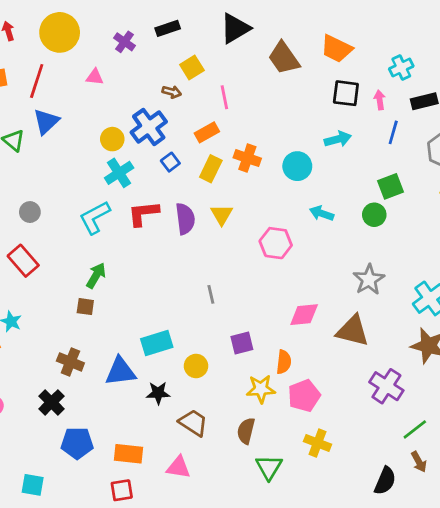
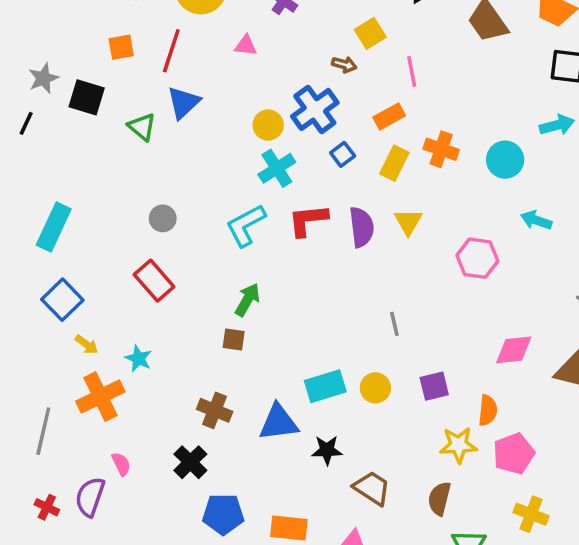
yellow circle: (196, 366) -> (375, 388), moved

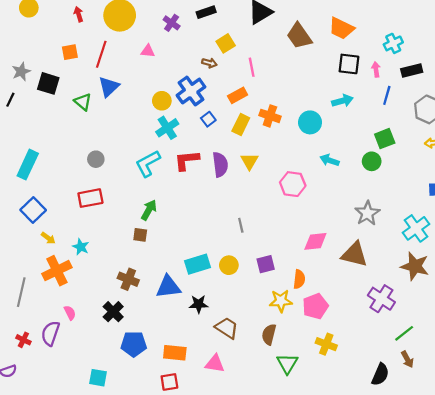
red rectangle: (154, 281) -> (90, 198), turned -60

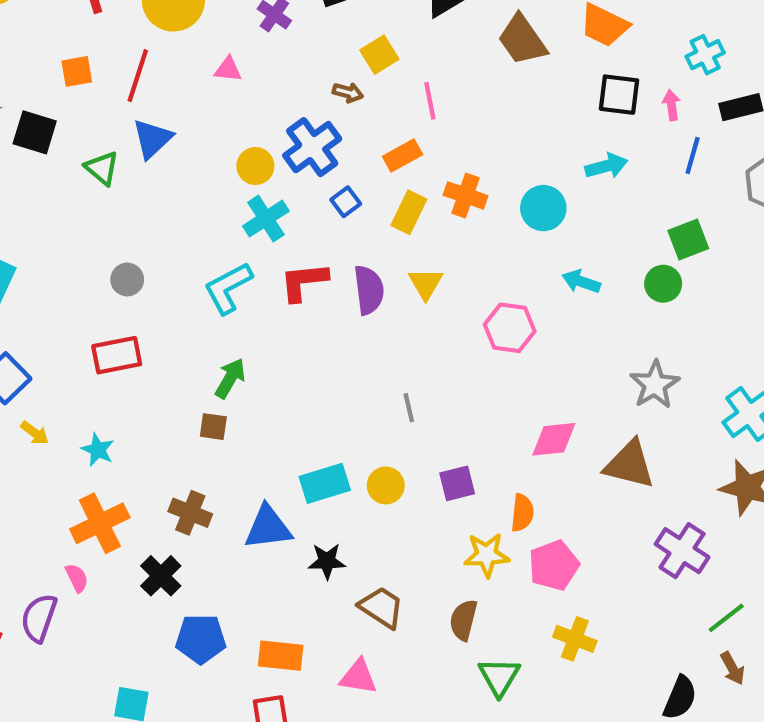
orange cross: (57, 271) -> (100, 523), moved

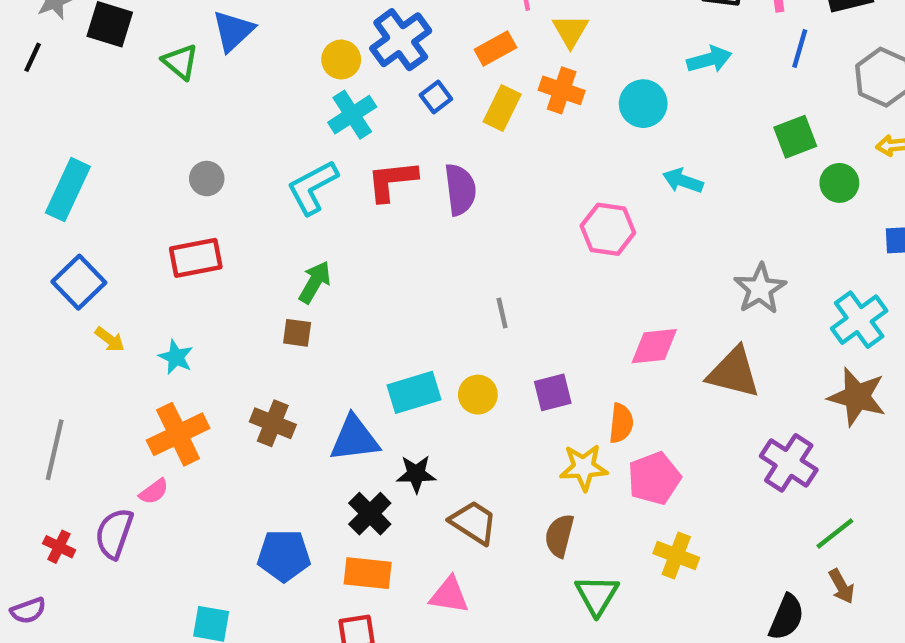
yellow triangle: (426, 284) -> (570, 31), moved
green circle: (663, 284) -> (839, 183), moved
black cross: (161, 576) -> (370, 514), moved
pink semicircle: (77, 578) -> (154, 492), turned 80

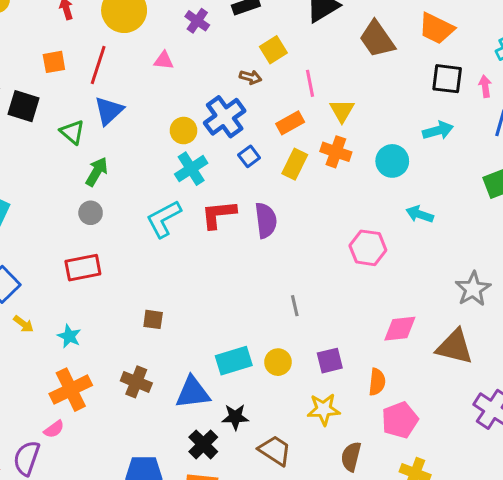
green arrow: (315, 282) -> (97, 172), moved
yellow star: (584, 467) -> (324, 409), moved
brown semicircle: (559, 536) -> (351, 457), moved

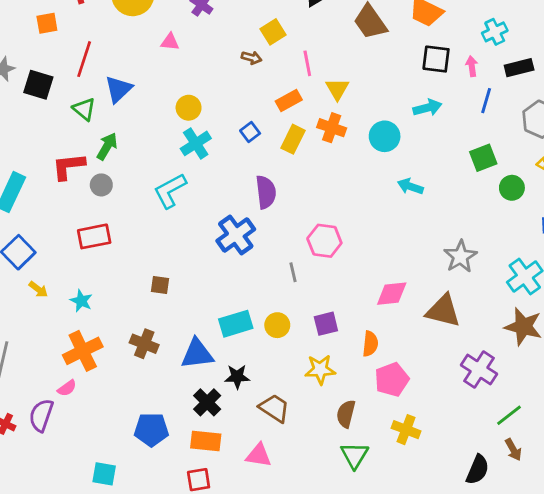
orange square: (54, 62) -> (47, 23), moved
red line: (98, 65) -> (84, 59), moved
blue cross: (225, 117) -> (236, 235), moved
red L-shape: (219, 214) -> (68, 166), moved
pink hexagon: (368, 248) -> (324, 241), moved

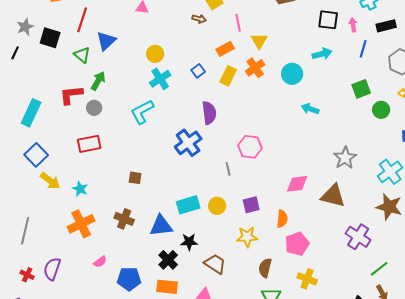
orange cross: (332, 128) -> (255, 68), turned 36
yellow arrow: (38, 289) -> (50, 181), size x1.5
pink semicircle: (67, 388) -> (100, 262), moved

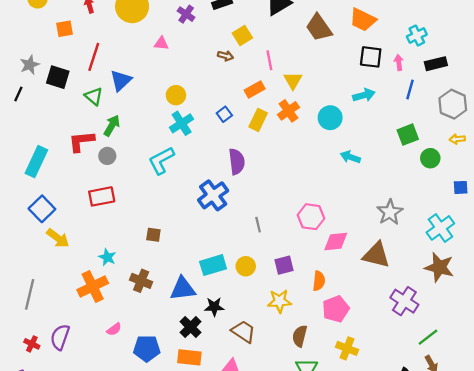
pink hexagon: (250, 147) -> (311, 217), moved
cyan star: (80, 189) -> (107, 257), moved

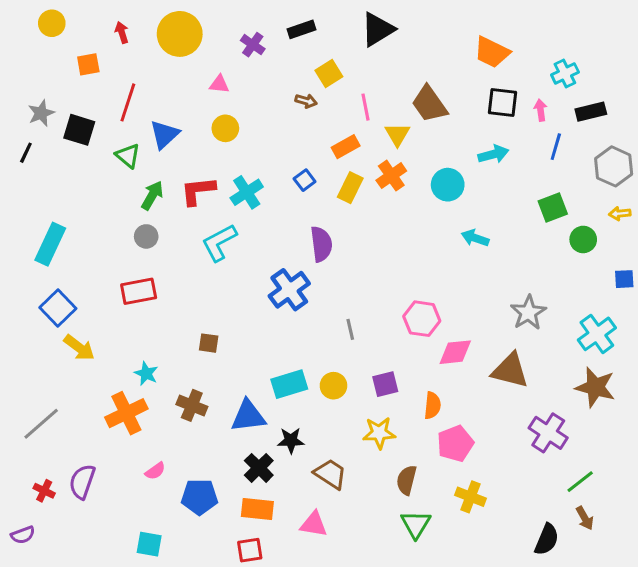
brown trapezoid: (319, 28) -> (429, 104), moved
yellow circle: (176, 95) -> (225, 128), moved
red L-shape: (81, 141) -> (198, 191), moved
gray line: (30, 294) -> (41, 424), turned 36

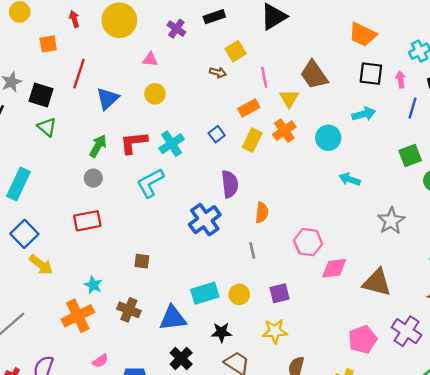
green triangle: (128, 156) -> (47, 127), moved
gray star: (528, 313) -> (391, 221), moved
orange semicircle: (432, 405) -> (262, 213), moved
black star: (291, 440) -> (221, 332), moved
pink pentagon: (455, 444) -> (363, 339), moved

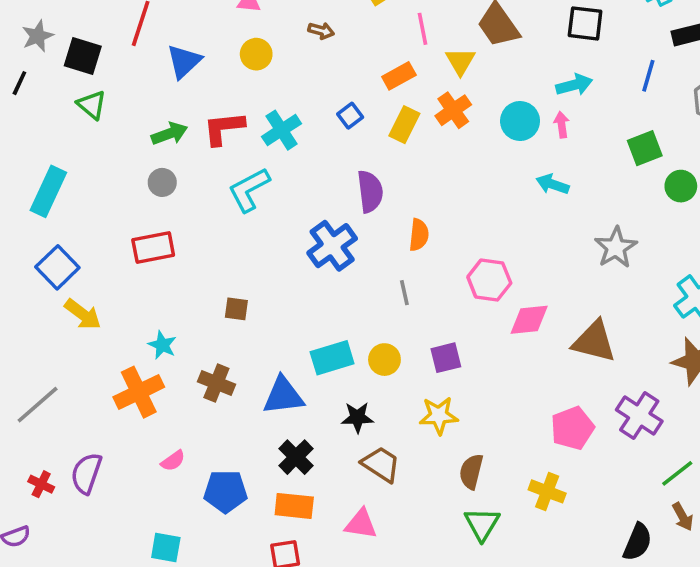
brown arrow: (218, 72) -> (321, 31), moved
pink arrow: (401, 80) -> (562, 125), moved
green arrow: (98, 146) -> (169, 134), turned 40

